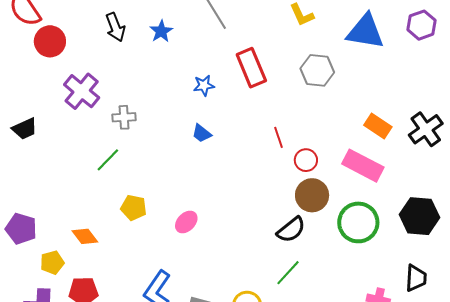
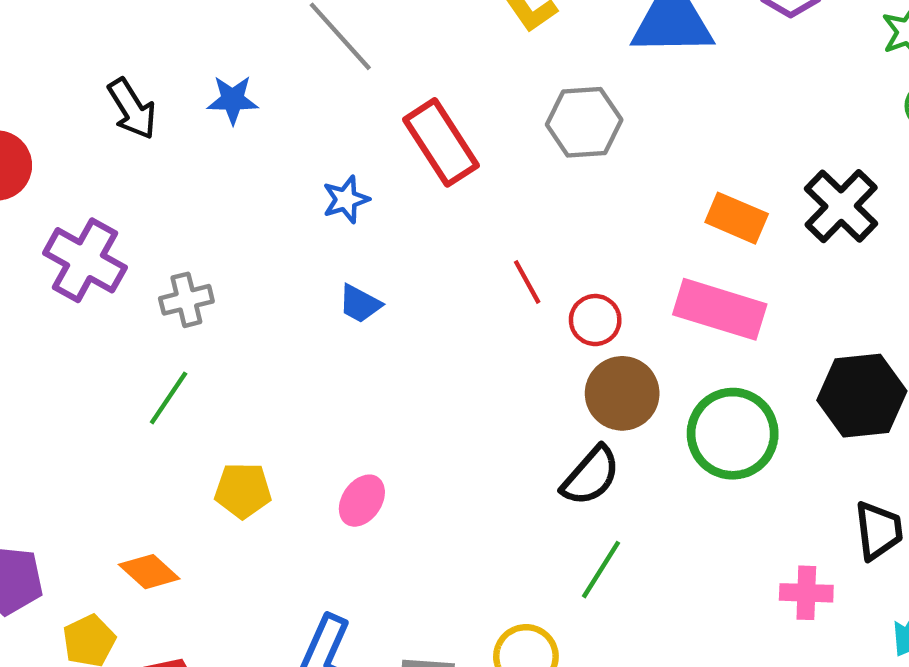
blue star: (161, 31) -> (233, 100), turned -30

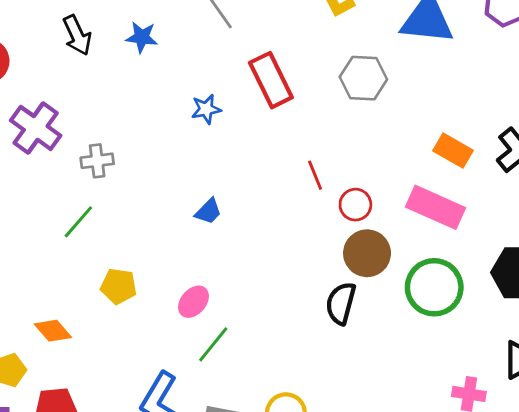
blue trapezoid: (360, 304) -> (208, 211), moved, turned -80
black semicircle: (591, 476) -> (341, 303), turned 147
green line: (601, 570) -> (213, 344), moved

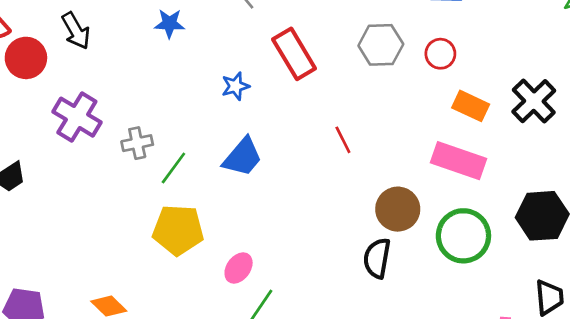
black arrow: (77, 35) -> (76, 31), moved
red circle: (355, 205) -> (440, 54), moved
blue trapezoid: (208, 211) -> (243, 157), moved, size x1.6
green line: (78, 222) -> (173, 168), moved
yellow pentagon: (119, 286) -> (178, 230), moved, size x1.5

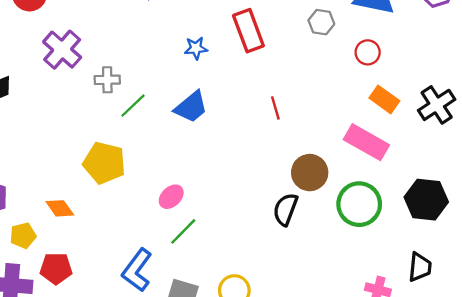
gray hexagon: (381, 45) -> (321, 22), moved, size x0.7
yellow pentagon: (178, 230) -> (104, 163), moved

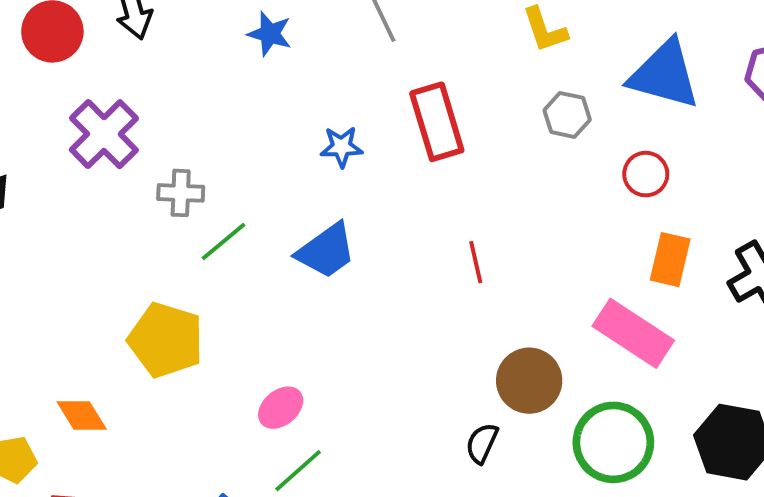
orange rectangle: (384, 99) -> (670, 260), turned 64
black semicircle: (285, 209) -> (482, 443), size x0.7

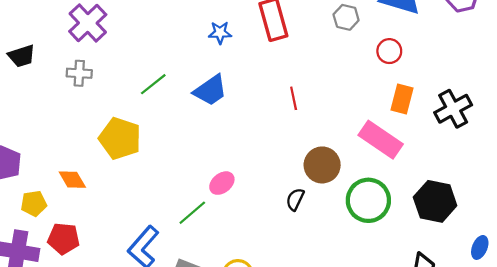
gray cross: (181, 193) -> (79, 73), moved
pink ellipse: (281, 408) -> (222, 183), moved

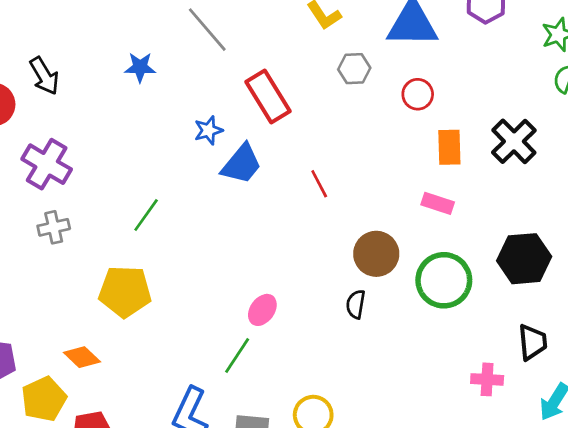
blue trapezoid: (210, 90) -> (242, 164), moved
pink rectangle: (381, 140) -> (438, 203), size x0.6
yellow pentagon: (34, 203) -> (44, 399), size x1.4

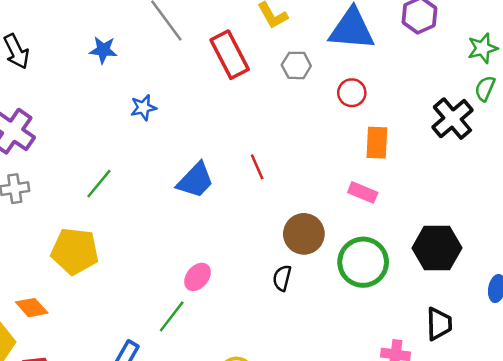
red rectangle: (268, 96) -> (230, 55), moved
blue star: (208, 130) -> (143, 108), moved
black cross: (514, 141) -> (452, 119), moved
blue trapezoid: (242, 164) -> (195, 180), moved

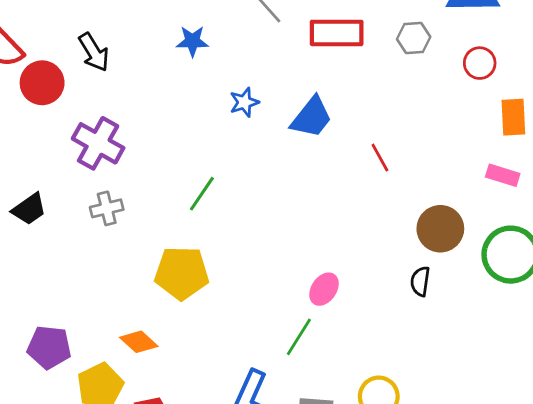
red rectangle: (230, 55) -> (337, 33), turned -57
blue trapezoid: (195, 180) -> (312, 117), moved

